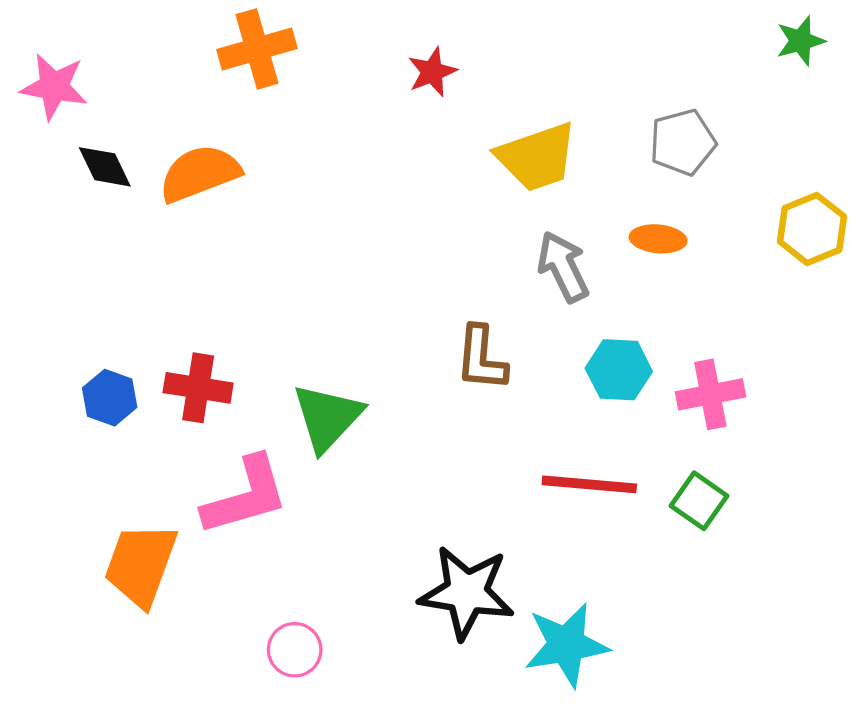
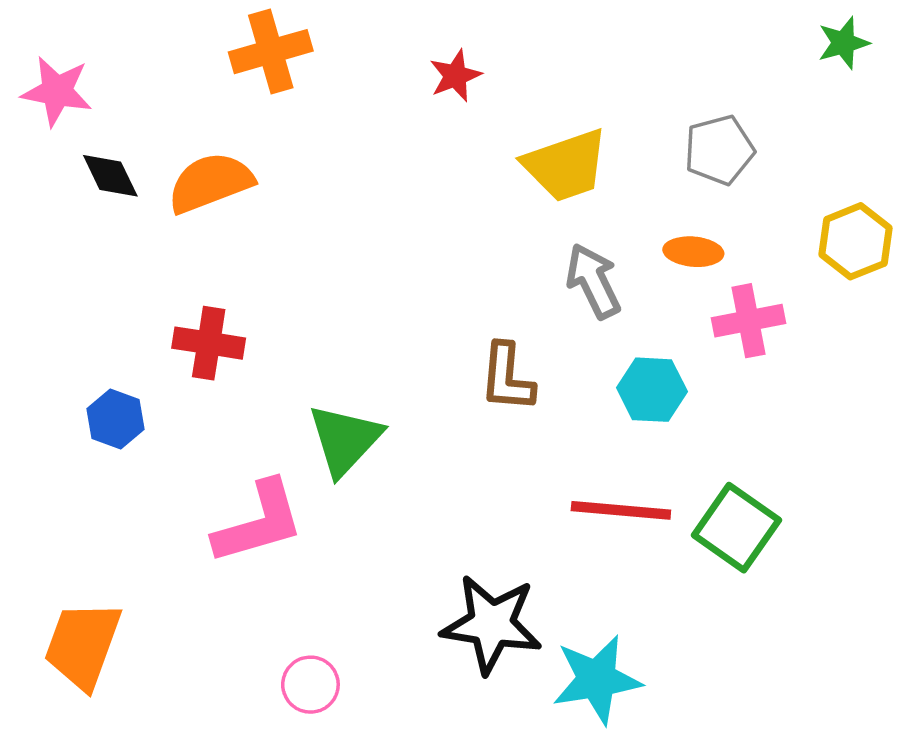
red cross: (198, 388) -> (209, 343), moved
pink cross: (710, 394) -> (749, 321), moved
green square: (699, 501) -> (736, 528), size x1.4
orange trapezoid: (141, 565) -> (83, 645), moved

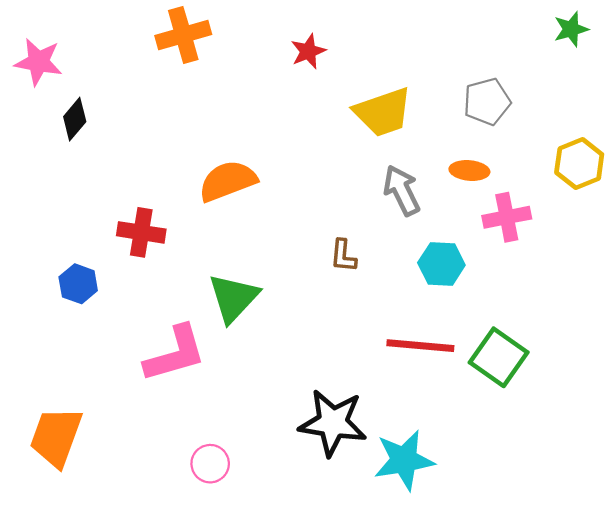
black diamond: (110, 176) -> (75, 119), turned 66
orange semicircle: (210, 183) -> (228, 181), moved
brown L-shape: (507, 378) -> (343, 256), size x0.7

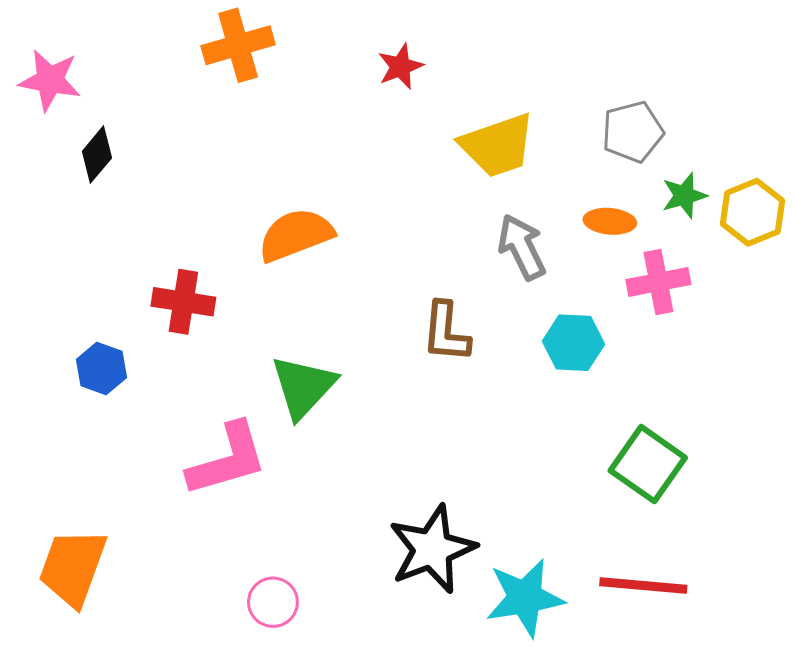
green star: (571, 29) -> (684, 195), moved
brown L-shape: (343, 256) -> (446, 332), size x1.4
red line: (420, 346) -> (643, 586), moved
black star: (333, 423) -> (432, 549), turned -30

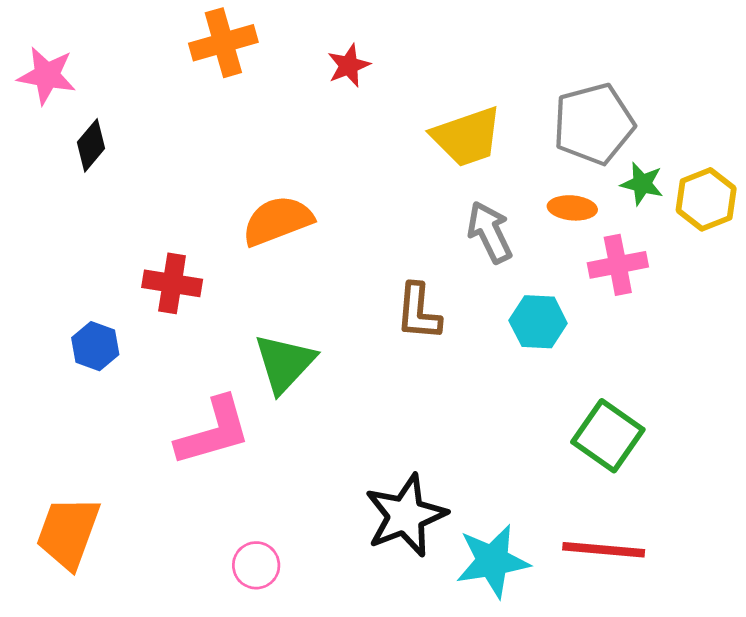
red star: (400, 67) -> (349, 66), moved
gray pentagon: (633, 132) -> (594, 124), size x1.4
green star: (684, 195) -> (642, 184), turned 30

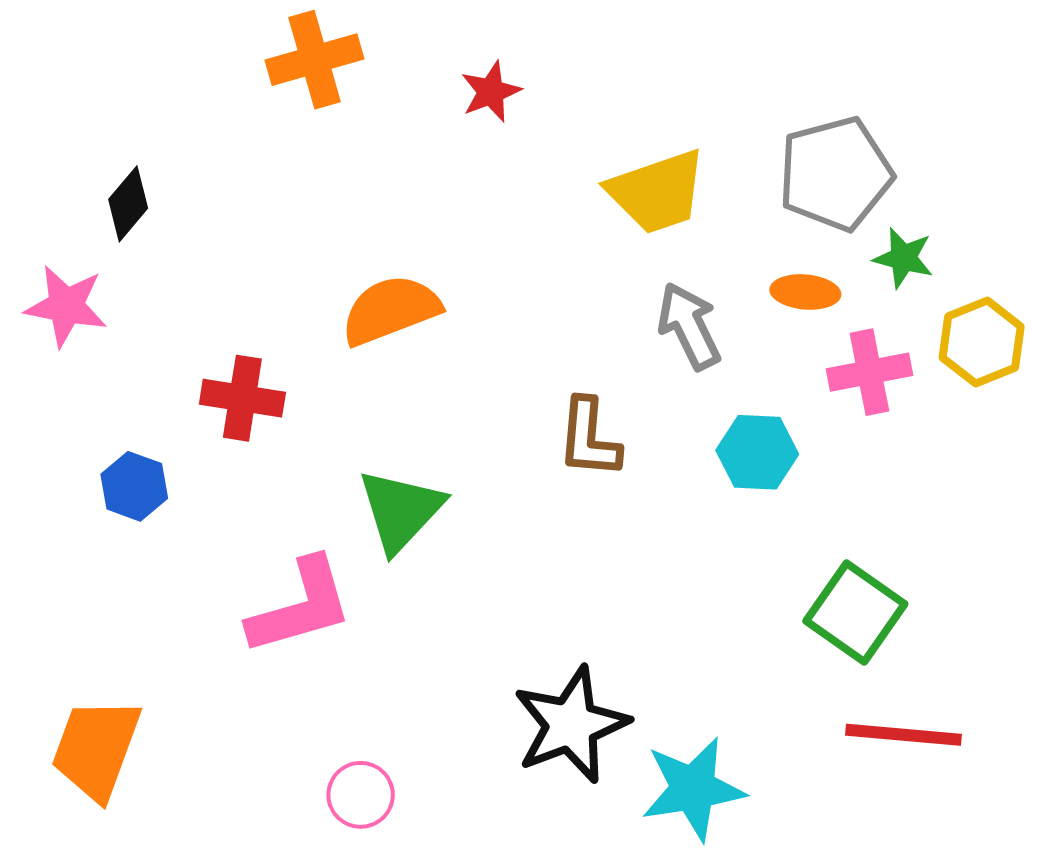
pink star: (47, 75) -> (66, 306), moved
yellow hexagon: (706, 199) -> (982, 342), moved
red line: (604, 550) -> (903, 735), moved

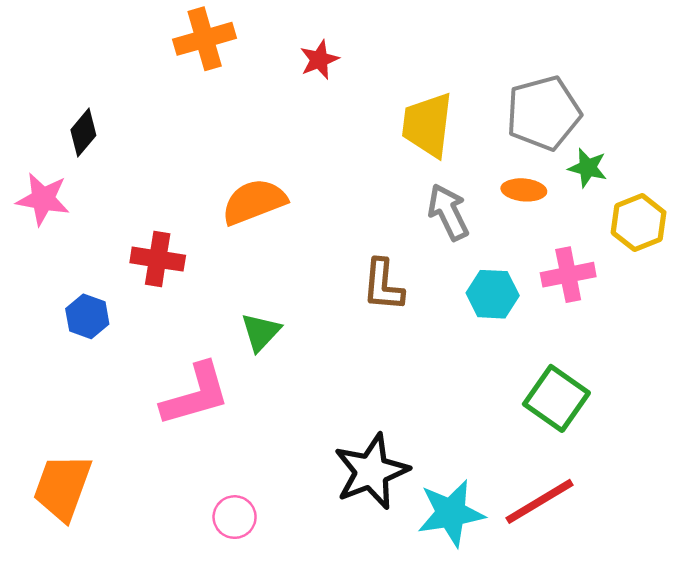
yellow trapezoid: (657, 192) -> (427, 125), turned 116
pink cross: (869, 372) -> (568, 275), moved
green triangle: (401, 510) -> (261, 332), size x0.7
red line: (903, 735) -> (539, 501), moved, turned -36

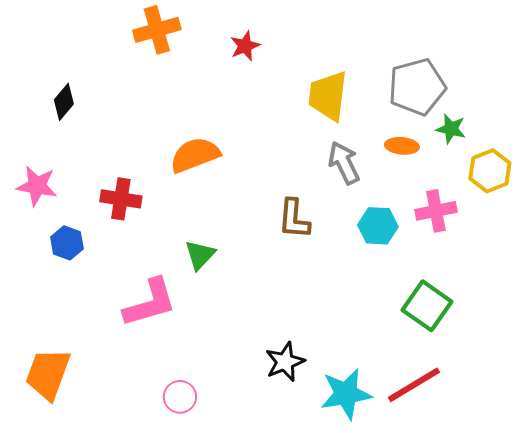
pink star: (43, 199) -> (37, 186), moved
black star: (371, 471) -> (285, 362), size x0.7

